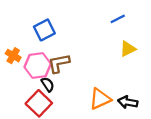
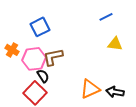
yellow triangle: (128, 49) -> (115, 44), turned 35

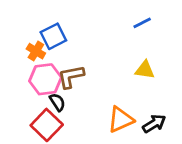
yellow triangle: (115, 44) -> (145, 70), moved
orange cross: (12, 50) -> (36, 51), moved
black arrow: (115, 92) -> (154, 124), turned 138

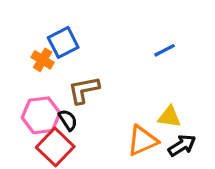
blue line: (142, 23) -> (165, 50), moved
yellow triangle: (145, 70) -> (169, 117), moved
pink hexagon: (45, 79) -> (41, 115), moved

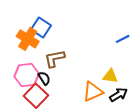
blue square: (63, 42) -> (41, 28), turned -30
blue line: (165, 50) -> (123, 39), moved
orange cross: (43, 60) -> (28, 39), size x1.5

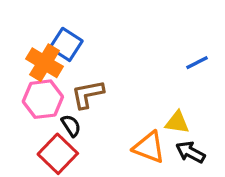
pink hexagon: (27, 75) -> (43, 99), moved
orange triangle: (93, 92) -> (149, 147), turned 45
black arrow: (119, 95) -> (190, 152), turned -120

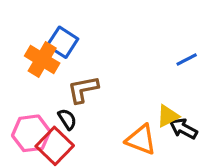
pink hexagon: (43, 99) -> (31, 133), moved
yellow triangle: (177, 122) -> (168, 116), turned -35
black arrow: (190, 152) -> (183, 129), moved

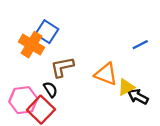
orange triangle: (141, 140) -> (106, 74), moved

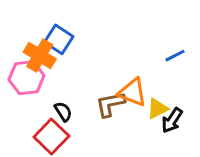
brown L-shape: (62, 67) -> (110, 104), moved
black arrow: (138, 97) -> (172, 120), turned -84
pink hexagon: (23, 100) -> (26, 78), moved

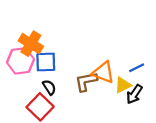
blue square: (59, 39) -> (46, 62), moved, turned -35
blue line: (175, 56) -> (137, 68), moved

